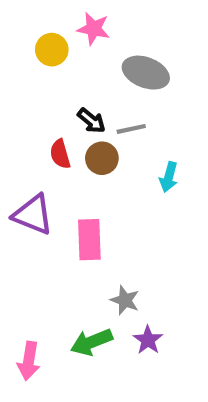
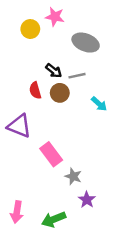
cyan arrow: (169, 177) -> (99, 104), turned -63
pink rectangle: (89, 240) -> (51, 154), moved, turned -35
green arrow: (91, 342) -> (54, 219), moved

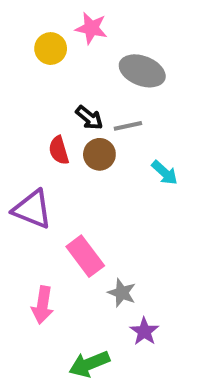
pink arrow: (17, 212) -> (42, 305), moved

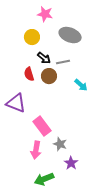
yellow circle: (51, 49) -> (32, 37), moved
pink arrow: (42, 305) -> (36, 150), moved

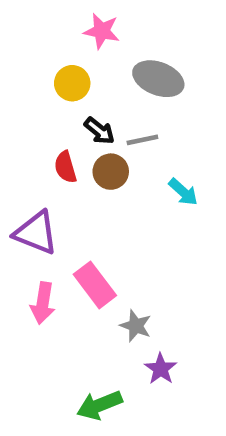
pink arrow: (36, 150) -> (43, 303), moved

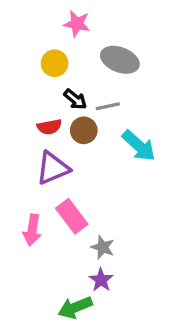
red semicircle: (65, 167) -> (49, 127), turned -85
cyan arrow: (183, 192) -> (139, 146), size x1.5
purple triangle: (36, 233) -> (53, 168), moved, turned -45
purple star: (161, 369) -> (101, 280), moved

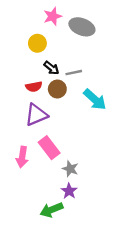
pink star: (77, 24) -> (53, 16), turned -30
gray ellipse: (120, 60) -> (82, 27), moved

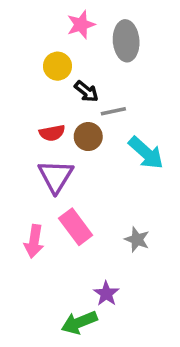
gray ellipse: (82, 27) -> (126, 41), turned 65
black arrow: (51, 68) -> (86, 91), moved
purple triangle: (36, 115) -> (56, 176), turned -35
gray star: (70, 169) -> (137, 239), moved

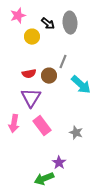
pink star: (81, 25) -> (18, 16), moved
black arrow: (86, 91) -> (48, 24), moved
gray line: (113, 111) -> (63, 62), turned -56
pink arrow: (34, 241) -> (14, 124), moved

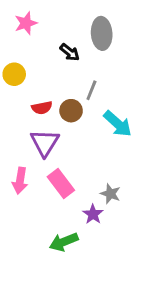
black arrow: (48, 24) -> (70, 52), moved
yellow circle: (32, 37) -> (14, 74), moved
purple star: (59, 163) -> (93, 214), moved
green arrow: (44, 179) -> (64, 242), moved

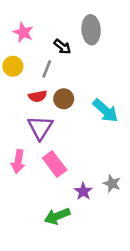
pink star: (26, 23) -> (23, 32), moved, turned -30
gray line: (91, 90) -> (47, 69), moved
gray star: (110, 194) -> (112, 184), moved

